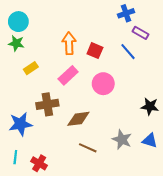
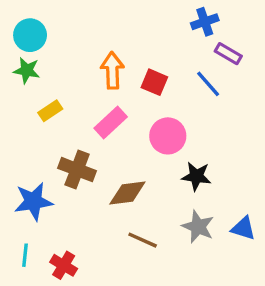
brown cross: (47, 104) -> (77, 170), turned 30
black star: (150, 106) -> (196, 176), moved

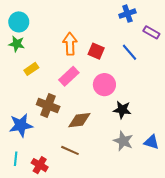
purple rectangle: (228, 54) -> (151, 32), moved
brown line: (143, 240) -> (70, 150), moved

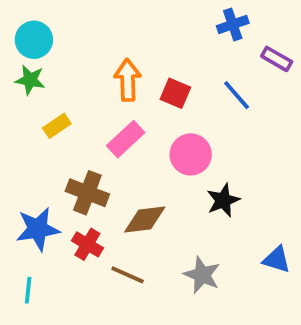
black star: (122, 110) -> (223, 200), turned -30
gray star: (123, 141) -> (202, 275), moved
red cross: (40, 165) -> (87, 244), moved

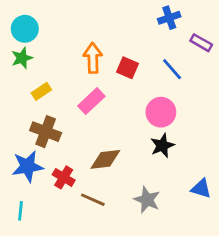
green star: (30, 80) -> (22, 58), turned -30
pink circle: (191, 154) -> (161, 112), moved
brown cross: (87, 193) -> (46, 132), moved

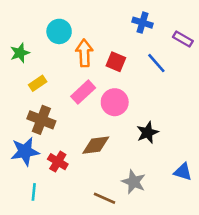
blue cross: (169, 18) -> (142, 23), moved, turned 36
cyan circle: (25, 29) -> (59, 31), moved
pink circle: (161, 112) -> (115, 102), moved
brown line: (93, 200) -> (105, 198), moved
cyan line: (21, 211) -> (34, 192), moved

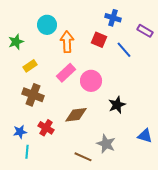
red square: (116, 62) -> (99, 40), moved
blue star: (25, 151) -> (20, 132), moved, size x0.6

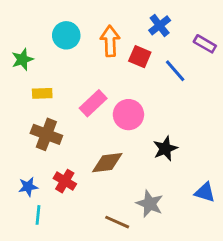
blue cross: (113, 18) -> (160, 25), turned 35
orange arrow: (67, 42) -> (110, 41), moved
yellow rectangle: (30, 66) -> (42, 93), turned 32

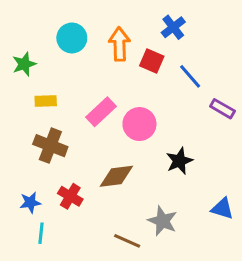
purple rectangle: (205, 44) -> (222, 109), moved

